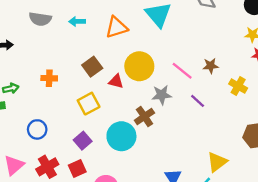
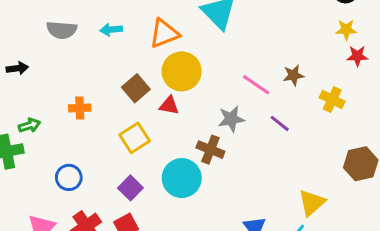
yellow circle: (139, 66) -> (182, 71), moved
brown cross: (144, 117) -> (210, 150), turned -30

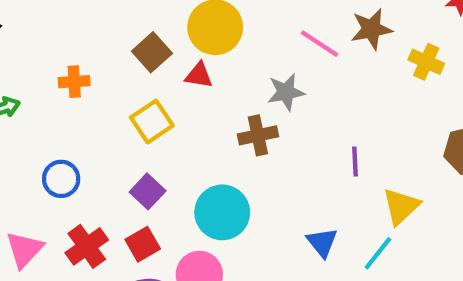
brown star: (293, 75) -> (371, 29), size x1.4
purple line: (280, 123) -> (355, 162), moved, turned 50
brown cross: (210, 150) -> (258, 135), turned -32
cyan circle: (182, 178) -> (222, 212), moved

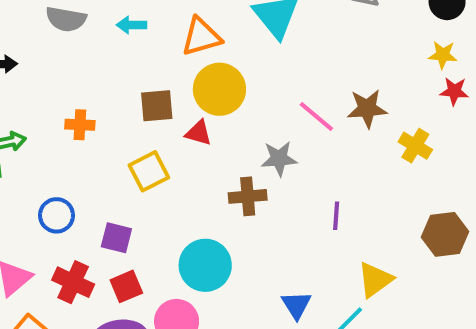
brown square: (152, 52) -> (157, 106), turned 30
purple line: (355, 162) -> (336, 216), moved
purple square: (148, 191) -> (116, 238), moved, turned -36
red cross: (87, 246) -> (73, 282), turned -36

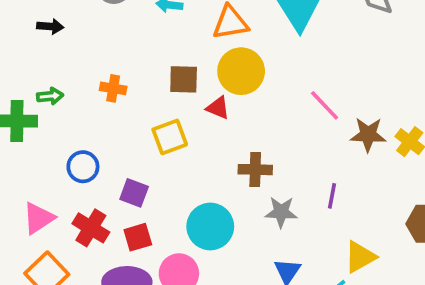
brown star: (367, 109) -> (368, 135), moved
gray star: (279, 159) -> (281, 212), moved

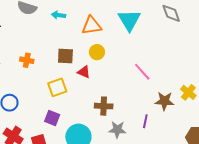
yellow circle: (241, 71) -> (97, 52), size x0.6
brown star: (368, 135) -> (164, 101), moved
purple square: (134, 193) -> (52, 118), moved

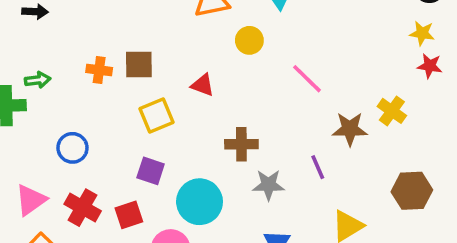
yellow circle: (97, 52) -> (249, 40), moved
brown square: (65, 56) -> (139, 64), moved
purple line: (145, 121) -> (318, 167), turned -32

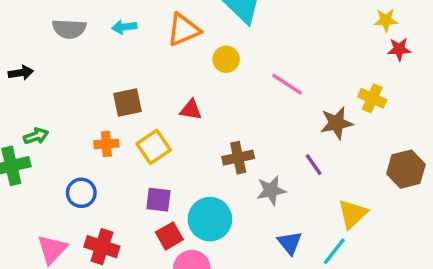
orange cross: (99, 70) -> (106, 144), moved
red square: (129, 215) -> (169, 236), moved

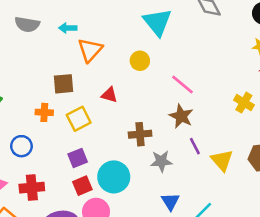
orange triangle: (183, 30) -> (90, 50), moved, turned -32
brown star: (336, 123) -> (181, 116), moved, turned 30
purple square: (158, 200) -> (78, 158), turned -36
yellow triangle: (353, 214) -> (222, 160), moved, turned -35
red cross: (102, 247) -> (32, 188), turned -30

